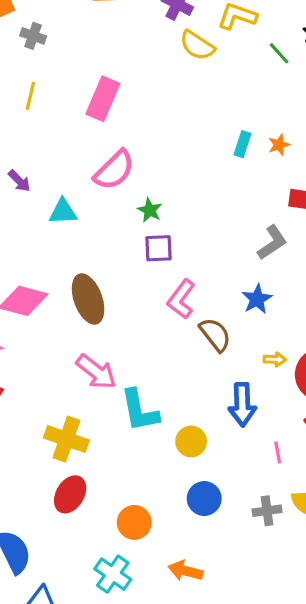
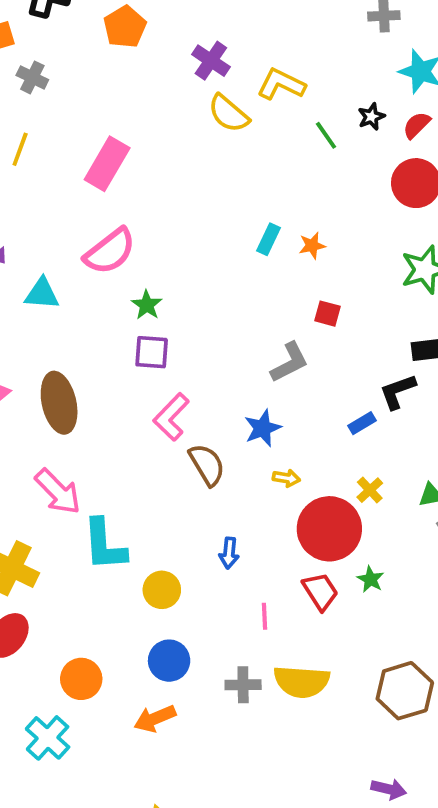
yellow arrow: (275, 359) -> (286, 478), moved
blue arrow: (242, 405) -> (229, 553), size x0.6
orange arrow: (185, 571) -> (155, 719), moved, turned -44

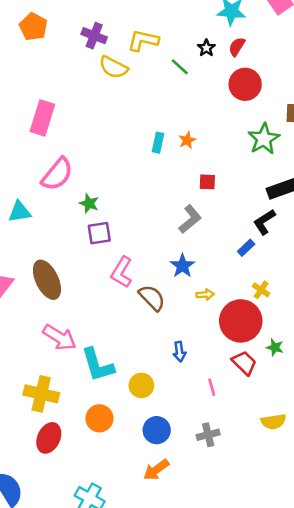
orange circle: (81, 679) -> (99, 418), moved
yellow semicircle: (302, 682) -> (273, 422), moved, size x0.7

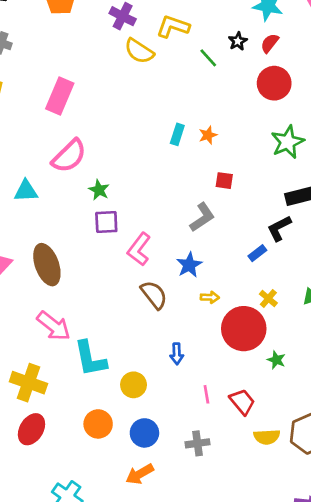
pink L-shape: (122, 272) -> (139, 249), moved
red trapezoid: (244, 363) -> (242, 402), moved
orange circle: (99, 418) -> (98, 424), moved

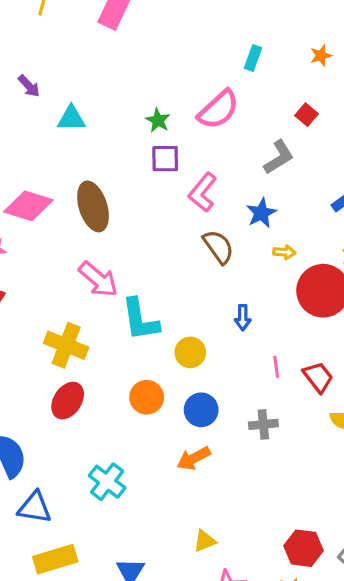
orange star: (208, 135) -> (321, 56), moved
pink semicircle: (69, 156) -> (218, 110), moved
red square: (224, 181) -> (306, 115), turned 30

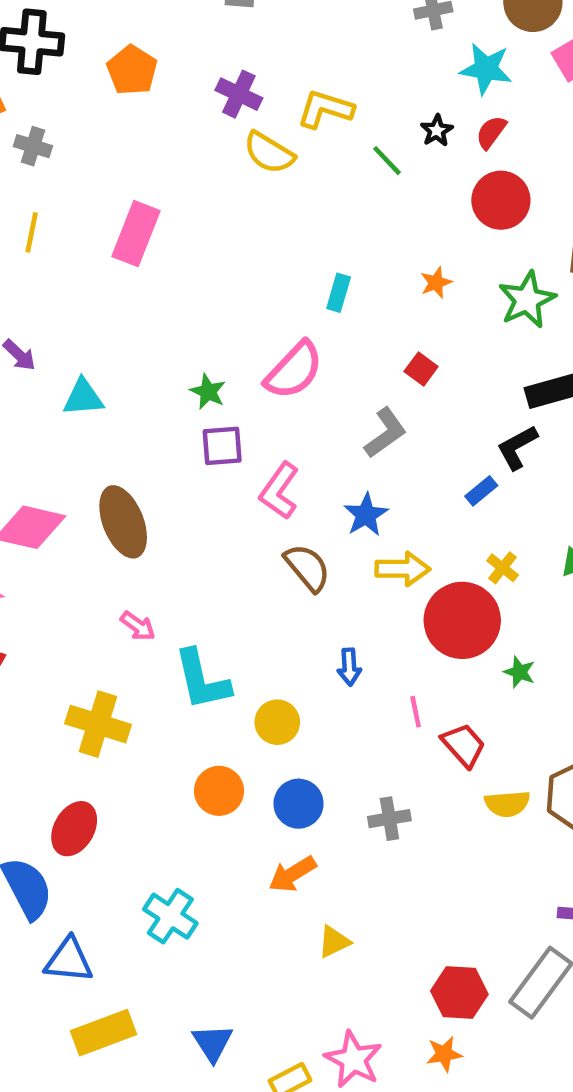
yellow arrow: (284, 252) -> (403, 569), size x1.6
pink arrow: (98, 279) -> (138, 626), size x0.6
pink line: (276, 367) -> (416, 712), moved
red ellipse: (68, 401) -> (74, 829), moved
yellow triangle: (205, 541) -> (334, 942), moved

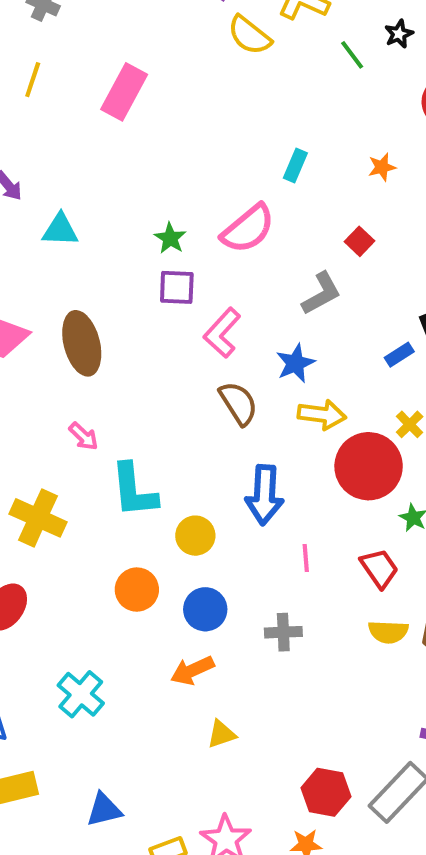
blue arrow: (349, 667) -> (264, 495), size x1.8
pink line: (416, 712) -> (306, 558), moved
red trapezoid: (464, 745) -> (379, 568), moved
blue triangle: (213, 1043) -> (104, 810), turned 42

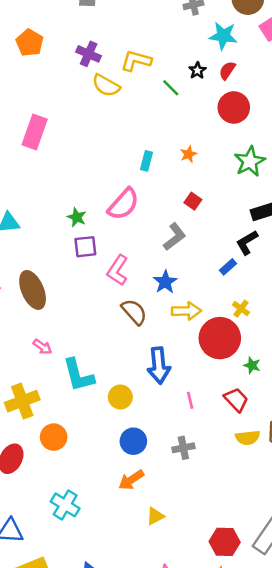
orange star: (382, 167) -> (188, 154), moved
yellow cross: (38, 518) -> (22, 401), turned -36
orange circle: (137, 590) -> (54, 437), moved

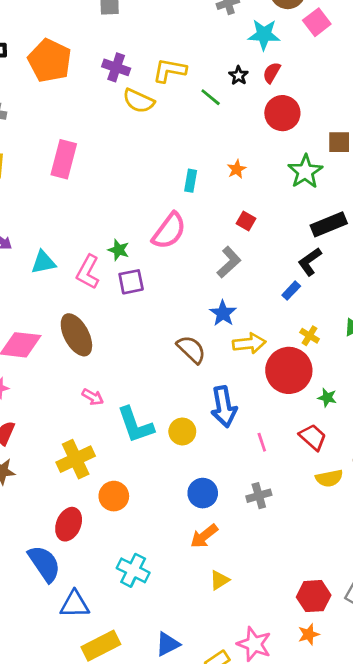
orange pentagon: (30, 43) -> (50, 61), size x1.4
pink L-shape: (118, 270) -> (88, 272), moved
yellow circle: (120, 397) -> (182, 431), moved
yellow triangle: (155, 516) -> (219, 580), moved

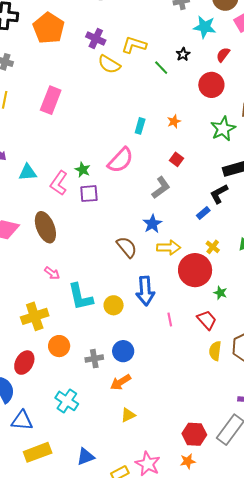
red semicircle: (272, 73) -> (223, 55), moved
yellow semicircle: (329, 478) -> (215, 351), turned 102
gray cross: (259, 496) -> (94, 359), moved

